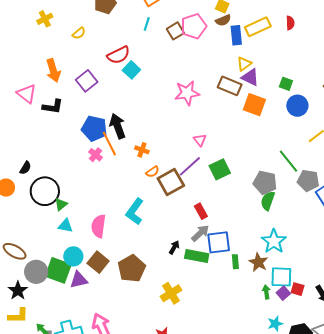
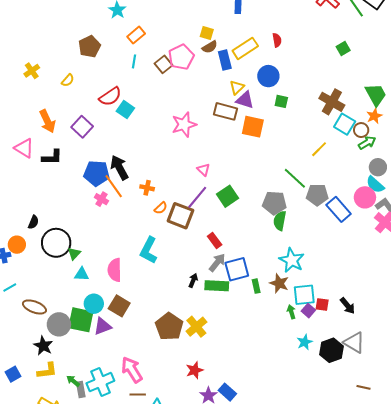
blue circle: (297, 106) -> (268, 76), moved
brown square: (171, 182) -> (180, 216), turned -32
brown pentagon: (132, 268) -> (169, 327), moved

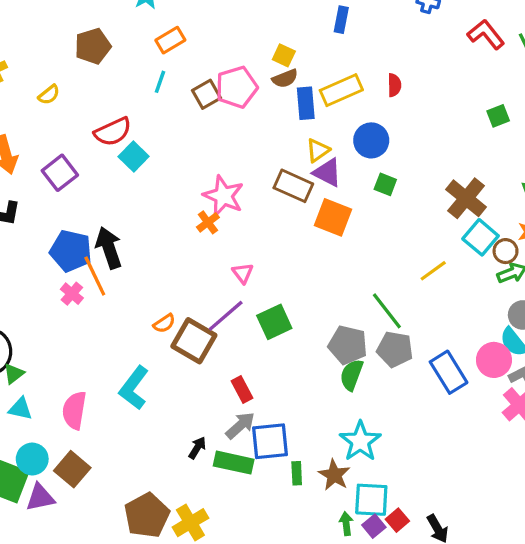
pink star: (184, 125) -> (223, 196), turned 30
orange cross: (147, 188) -> (208, 222), moved, turned 32
gray pentagon: (317, 195) -> (395, 349), moved
red square: (322, 305) -> (397, 520), turned 32

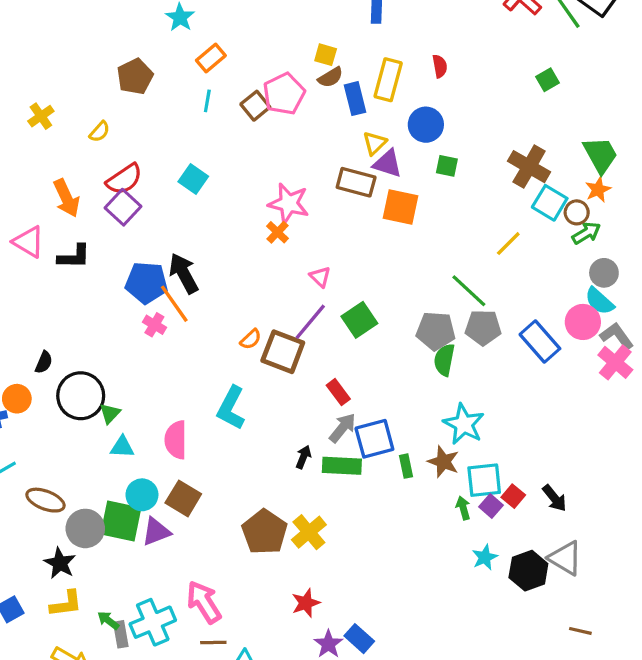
yellow rectangle: (341, 90) -> (388, 80), turned -42
red semicircle: (113, 132) -> (124, 179), moved

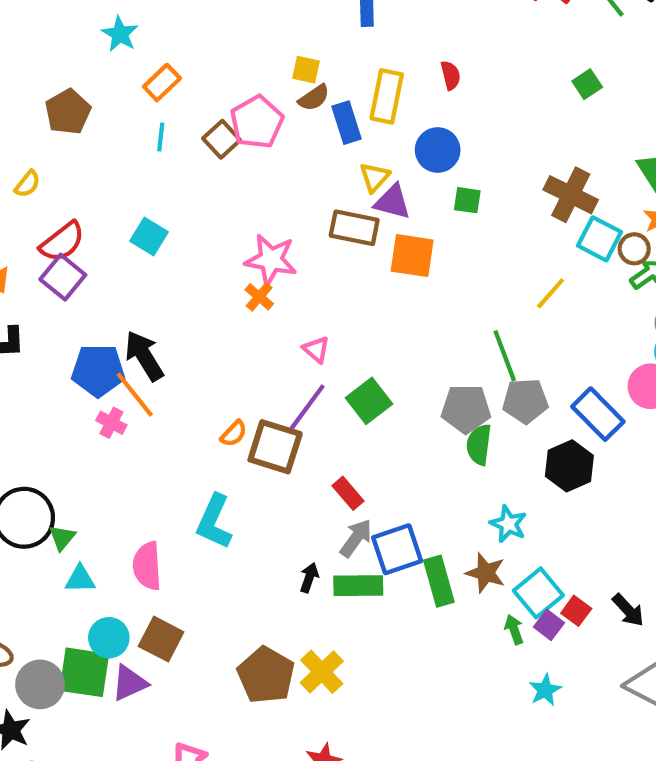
green line: (469, 291) -> (505, 356), turned 30
cyan star: (464, 424) -> (508, 524), size x0.7
green rectangle: (406, 466) -> (439, 581), size x1.6
cyan square: (484, 480) -> (538, 593), turned -30
black hexagon: (528, 571) -> (569, 466), moved

